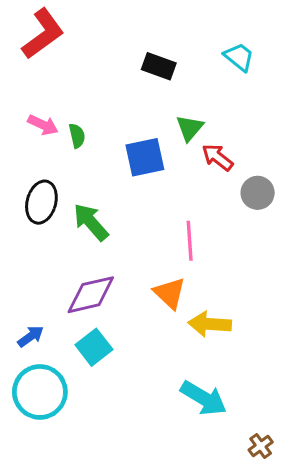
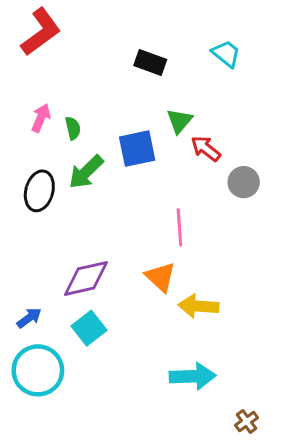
pink arrow: (43, 125) -> (41, 118), turned -92
green arrow: (91, 222) -> (86, 172), moved, turned -93
cyan arrow: (204, 398) -> (193, 376), turned -33

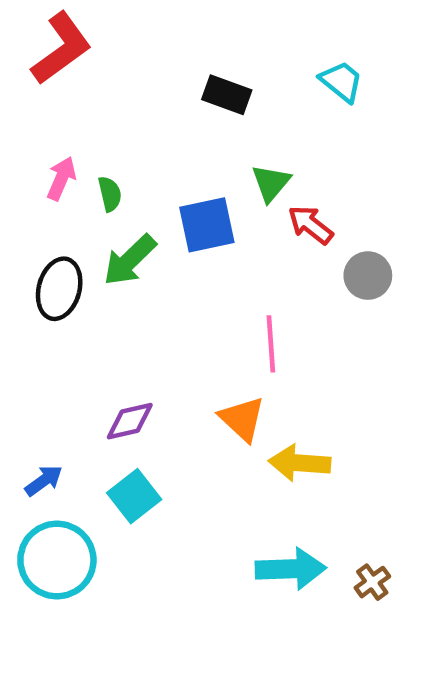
purple diamond: (86, 278) -> (130, 421), size x0.7
brown cross: (247, 421) -> (372, 582), moved

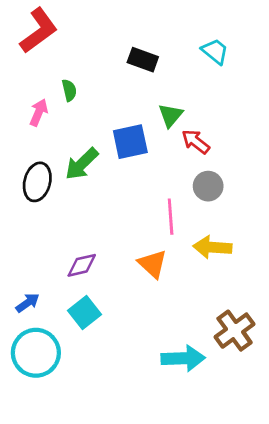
green semicircle: (110, 194) -> (69, 90), moved
gray circle: (368, 276) -> (208, 186), moved
yellow arrow: (300, 463) -> (212, 247), moved
brown cross: (372, 582) -> (235, 331), moved, size x1.8

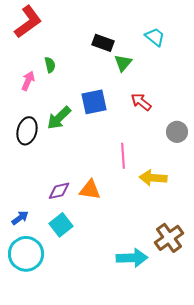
green triangle: (171, 115) -> (123, 63), moved
gray circle: (208, 186) -> (177, 132), moved
orange triangle: (153, 264) -> (90, 190), moved, turned -35

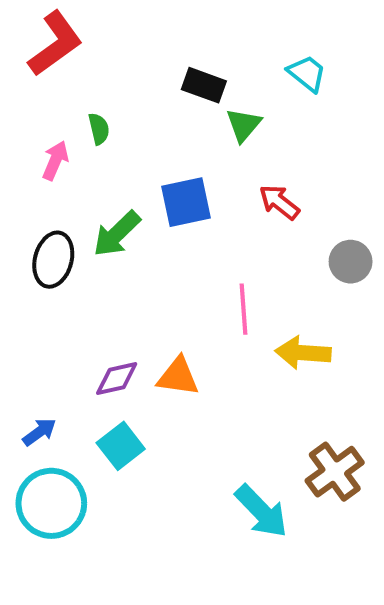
cyan arrow: (132, 258) -> (261, 511), turned 48

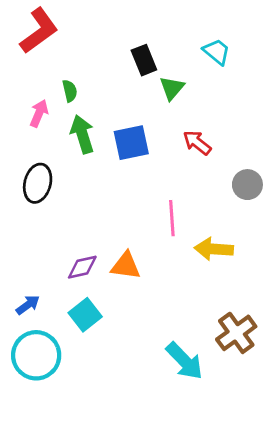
black rectangle: (204, 85) -> (144, 60), turned 48
green arrow: (117, 234) -> (82, 134), moved, turned 117

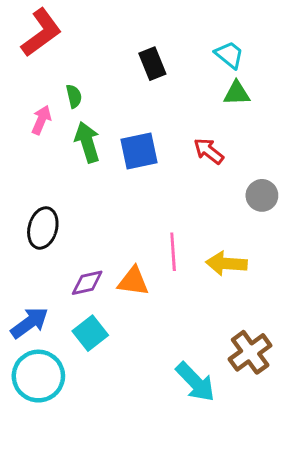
green triangle: (172, 88) -> (237, 93), moved, turned 48
black ellipse: (38, 183) -> (43, 228), moved
pink line: (172, 218) -> (173, 252), moved
blue arrow: (28, 305) -> (30, 323), size x1.5

